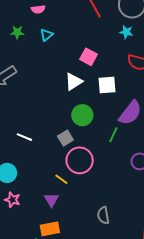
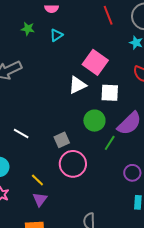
pink square: (89, 57) -> (95, 62), size x1.4
green circle: (82, 115) -> (94, 121), moved
yellow line: (61, 179) -> (37, 180), moved

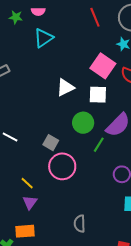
green star: (28, 29) -> (16, 17), moved
cyan triangle: (56, 35) -> (43, 38), size x1.5
pink square: (95, 62) -> (103, 66), moved
gray square: (62, 140) -> (51, 143), turned -35

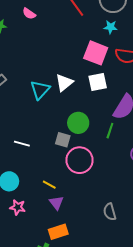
pink semicircle: (38, 12) -> (29, 14), moved, turned 48
cyan triangle: (43, 38) -> (40, 90), moved
green circle: (83, 123) -> (78, 123), moved

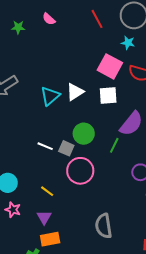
white line: (22, 144) -> (45, 146), moved
purple triangle: (56, 203) -> (44, 217), moved
gray semicircle: (110, 212) -> (104, 226), size x1.4

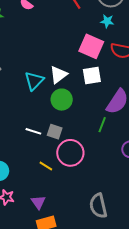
green circle: (84, 134) -> (62, 100), moved
yellow line: (47, 191) -> (46, 166), moved

